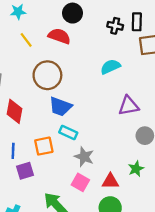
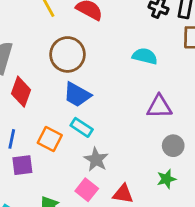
cyan semicircle: (110, 67) -> (145, 56), turned 30
orange square: (44, 146) -> (50, 139), turned 30
green star: (136, 169) -> (166, 179), moved

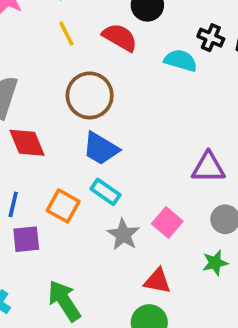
cyan semicircle: (145, 56) -> (181, 60), moved
red diamond: (21, 92) -> (27, 143), turned -44
pink square: (87, 190) -> (167, 222), moved

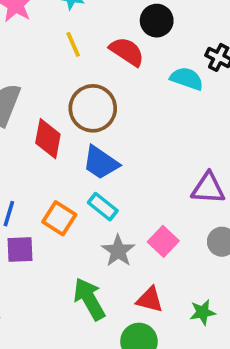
red diamond: (27, 143) -> (48, 139), moved, turned 30
green star: (215, 263) -> (203, 312), moved
green arrow: (64, 301) -> (89, 299), moved

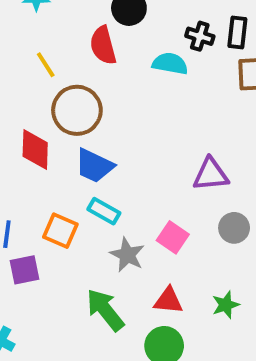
yellow line: (73, 44) -> (46, 65), moved
red semicircle: (127, 52) -> (103, 45), turned -129

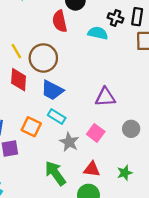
yellow line: (46, 65) -> (16, 51), moved
purple triangle: (211, 174) -> (105, 97), moved

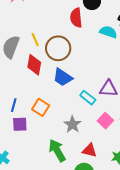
cyan rectangle: (57, 116) -> (88, 98), moved
pink square: (96, 133) -> (105, 121), moved

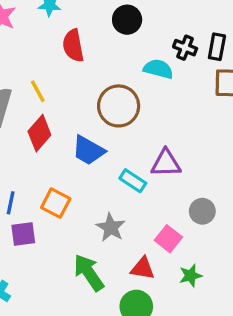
red semicircle: (76, 18) -> (73, 46), moved
brown circle: (58, 48) -> (119, 106), moved
red diamond: (34, 65) -> (39, 133), turned 35
pink square: (105, 121) -> (168, 239), moved

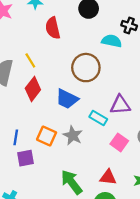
gray star: (111, 227) -> (73, 136), moved
pink square: (168, 239) -> (119, 142), moved

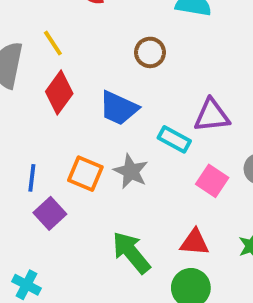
brown circle: (86, 68) -> (150, 52), size x0.6
purple square: (25, 158) -> (50, 213), turned -30

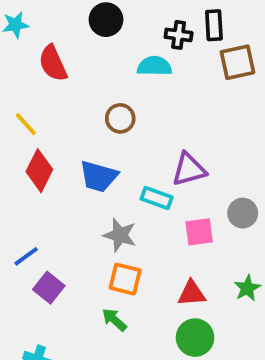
orange square: (85, 174) -> (125, 279), moved
blue line: (32, 178) -> (26, 256), turned 56
pink square: (212, 181) -> (199, 232), turned -32
green arrow: (131, 253) -> (114, 320), moved, size x0.6

